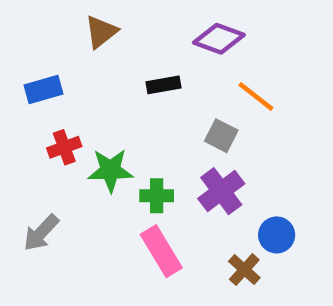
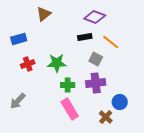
black rectangle: (163, 85) -> (85, 37), moved
green star: (110, 170) -> (57, 63), moved
purple cross: (221, 191) -> (96, 83), turned 30

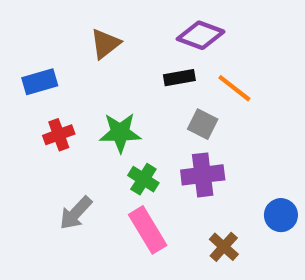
brown triangle: (44, 14) -> (105, 44), moved
green cross: (68, 85) -> (143, 179), turned 32
gray arrow: (18, 101) -> (76, 213), moved
blue circle: (120, 102) -> (281, 215), moved

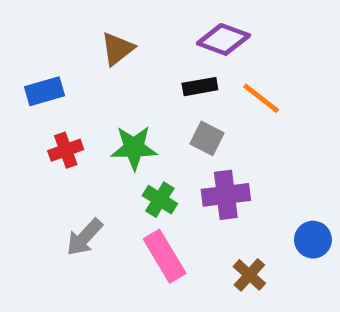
gray square: (203, 124) -> (207, 138), moved

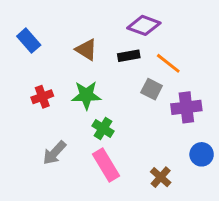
brown triangle: (117, 49) -> (86, 50), moved, turned -50
blue rectangle: (44, 91) -> (29, 41), moved, turned 65
gray square: (207, 138) -> (152, 89), moved
purple cross: (226, 195) -> (186, 107), moved

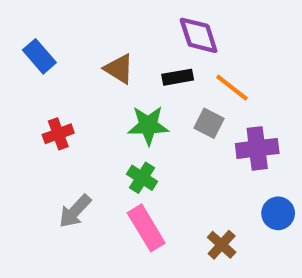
purple diamond: (144, 25) -> (199, 35), turned 52
green star: (86, 95) -> (148, 125), moved

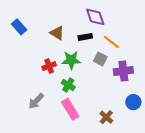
red cross: (58, 134) -> (49, 66), moved

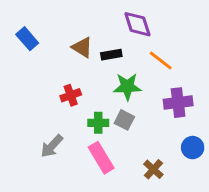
black rectangle: (85, 37) -> (111, 55), moved
gray square: (100, 59) -> (124, 120), moved
green star: (71, 60) -> (127, 87), moved
green cross: (68, 85) -> (98, 123), turned -32

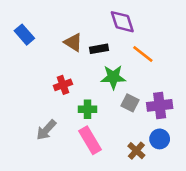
purple cross: (178, 103) -> (160, 105), moved
gray square: (124, 120) -> (130, 103), moved
blue circle: (193, 148) -> (160, 139), moved

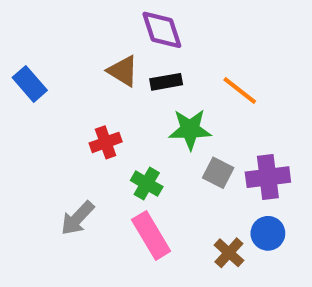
purple diamond: (122, 22) -> (162, 30), moved
blue rectangle: (24, 35) -> (30, 84), moved
green cross: (87, 109) -> (147, 184), turned 30

